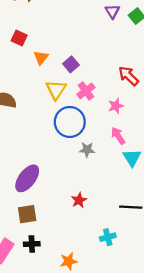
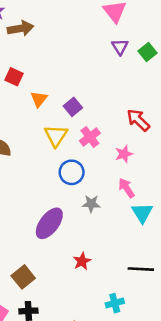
blue circle: (70, 122) -> (72, 172), size x0.7
purple ellipse: (27, 178) -> (49, 223), moved
brown square: (27, 214) -> (23, 277), turned -30

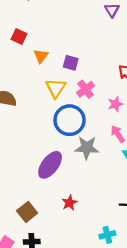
purple square: (73, 107) -> (71, 63), turned -35
blue circle: (72, 172) -> (70, 120), size x1.4
gray star: (91, 204) -> (87, 148), size x1.5
red star: (82, 261) -> (70, 203), moved

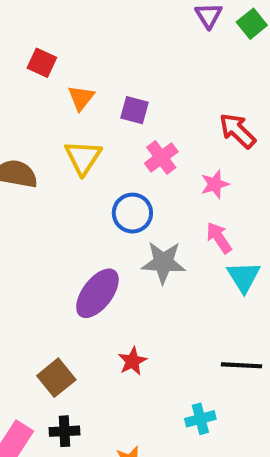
yellow triangle: (56, 88) -> (83, 157), moved
blue circle: (70, 120) -> (132, 213), size x0.7

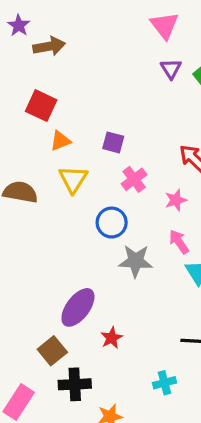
red square: (42, 63) -> (41, 106), size x1.4
orange triangle: (81, 98) -> (60, 141), moved, turned 30
purple ellipse: (97, 293) -> (78, 307), moved
black cross: (65, 431) -> (75, 384), moved, size x1.4

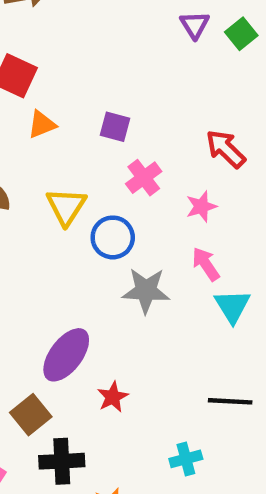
yellow triangle: (73, 179) -> (66, 206), moved

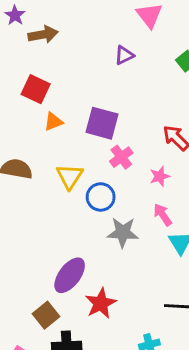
purple triangle: (195, 25) -> (124, 55), moved, turned 36
purple square: (115, 127) -> (102, 123), size x1.6
red star: (113, 397) -> (101, 303), size x1.5

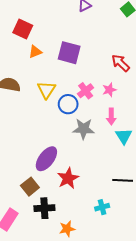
pink cross: (121, 157) -> (86, 91), moved
pink arrow: (163, 215) -> (111, 117), turned -147

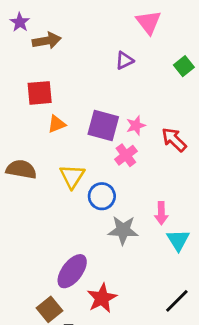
red square: (23, 29) -> (40, 93), turned -30
pink star: (109, 90) -> (136, 125), moved
pink cross: (86, 91) -> (126, 155), moved
black line: (123, 180) -> (177, 301), turned -48

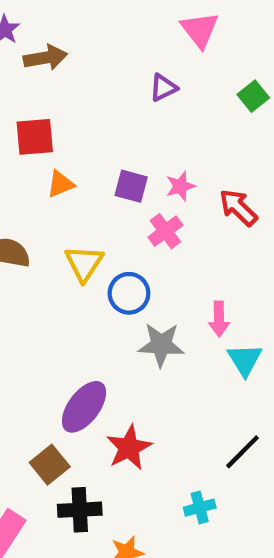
purple square: (103, 125) -> (131, 186), size x0.7

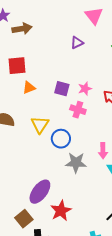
pink cross: (165, 231) -> (78, 110), turned -35

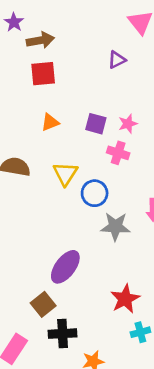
red square: (17, 66) -> (43, 74), moved
red star: (61, 211) -> (125, 299), moved

